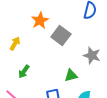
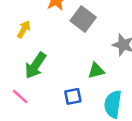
green arrow: (24, 71) -> (35, 65), size x1.5

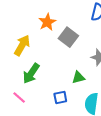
yellow arrow: (24, 29) -> (22, 45), size x1.5

